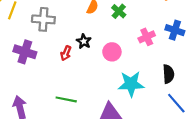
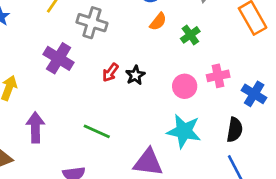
blue cross: (175, 30) -> (254, 94), moved
black star: (84, 41) -> (135, 75), moved
pink circle: (112, 52) -> (185, 86), moved

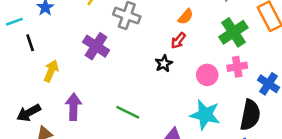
green cross: (190, 35) -> (233, 32), moved, size x1.6
red arrow: (110, 72) -> (178, 41), moved
black semicircle: (235, 130) -> (250, 115), size x1.4

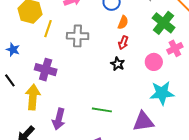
purple cross: (96, 46) -> (46, 70), moved
yellow arrow: (51, 71) -> (33, 97), size x1.4
purple arrow: (73, 107) -> (59, 119), turned -150

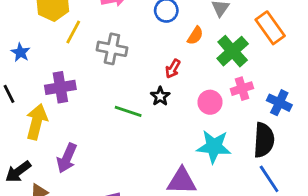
orange semicircle: (123, 22) -> (195, 36), moved
purple cross: (46, 70) -> (60, 87), turned -35
green line: (102, 110) -> (128, 111), moved

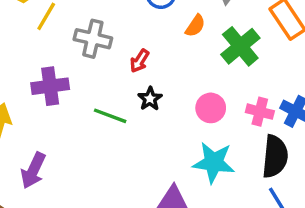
red arrow: (173, 69) -> (140, 61), moved
purple cross: (60, 87) -> (50, 86), moved
pink cross: (242, 89) -> (260, 112), moved, turned 30

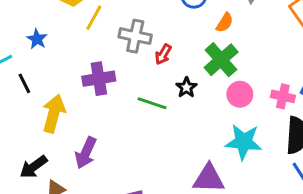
green cross: (240, 46) -> (221, 60), moved
red arrow: (140, 61) -> (163, 54), moved

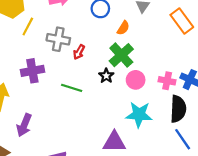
black star: (186, 87) -> (106, 76), moved

